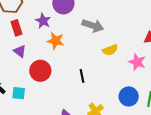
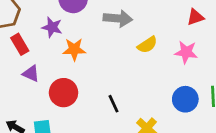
black line: (82, 76) -> (114, 104), moved

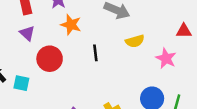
black line: (114, 104) -> (95, 53), moved

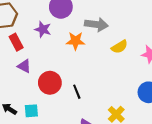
orange star: (71, 25) -> (76, 41), moved
black line: (95, 53) -> (77, 92), moved

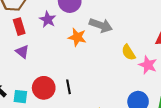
yellow semicircle: (119, 47) -> (128, 52), moved, turned 77
red circle: (50, 83) -> (44, 88), moved

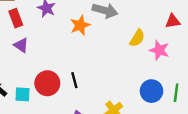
orange star: (77, 37) -> (80, 25), turned -30
yellow semicircle: (128, 52) -> (137, 38), turned -112

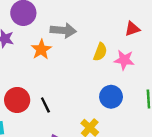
red circle: (47, 83) -> (17, 100), moved
blue circle: (151, 91) -> (111, 97), moved

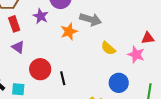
red triangle: (132, 29) -> (148, 38), moved
yellow semicircle: (100, 52) -> (108, 48), moved, turned 98

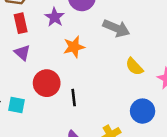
orange star: (69, 31) -> (74, 47), moved

